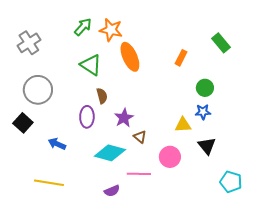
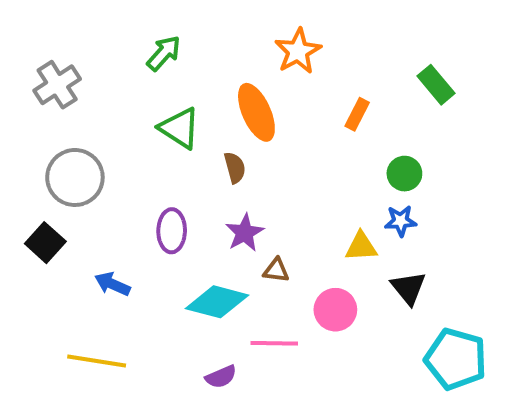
orange star: (111, 30) -> (298, 51), moved, turned 30
brown semicircle: (102, 96) -> (235, 168), moved
brown triangle: (140, 137) -> (276, 270), turned -32
cyan pentagon: (231, 182) -> (456, 359), size x1.4

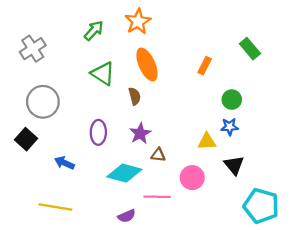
orange star: (298, 51) -> (138, 21), moved

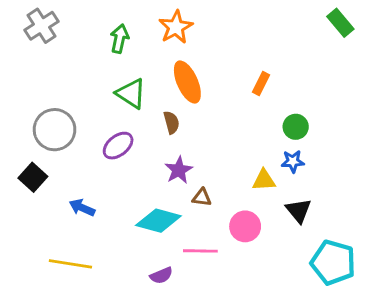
green arrow: (94, 31) -> (120, 39), turned -30
gray cross: (33, 49) -> (42, 26), moved
green rectangle: (250, 49) -> (340, 23), moved
purple ellipse: (98, 132) -> (118, 146), moved, turned 50

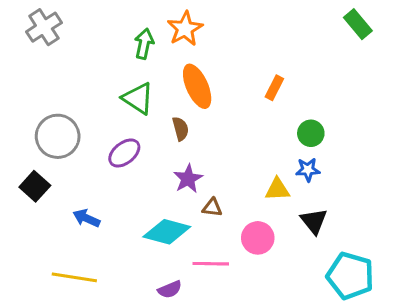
green arrow: (120, 39) -> (144, 44), moved

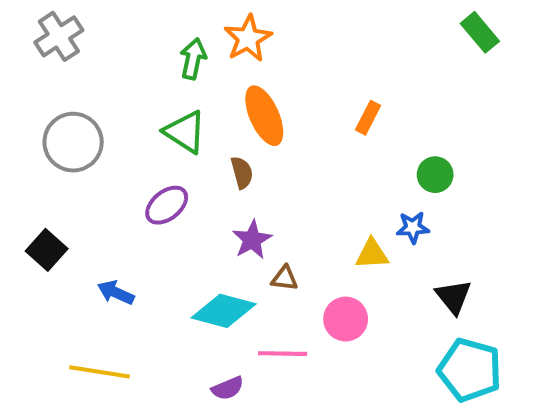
green circle: (311, 133) -> (435, 175), moved
gray circle: (58, 136) -> (73, 142), moved
black triangle: (314, 221) -> (453, 297), moved

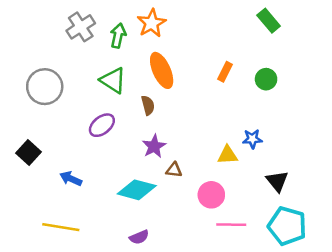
green rectangle: (480, 32) -> (269, 21), moved
gray cross: (59, 36) -> (81, 27), moved
green circle: (435, 175) -> (266, 79), moved
pink line: (283, 354) -> (231, 225), moved

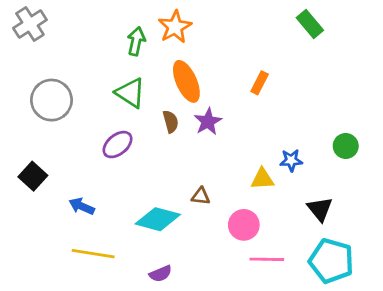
gray cross: (81, 27) -> (30, 24), moved
green circle: (266, 79) -> (346, 146), moved
purple star: (154, 146) -> (208, 122), moved
yellow line: (61, 227) -> (93, 254), moved

